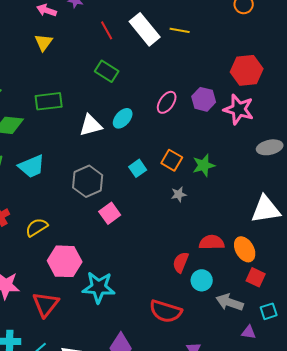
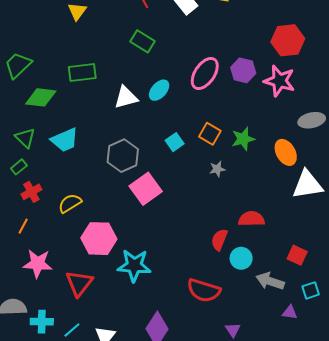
pink ellipse: (167, 102) -> (205, 74), size x1.4
pink square: (110, 213) -> (146, 189), size x1.4
orange ellipse: (245, 249) -> (286, 152), moved

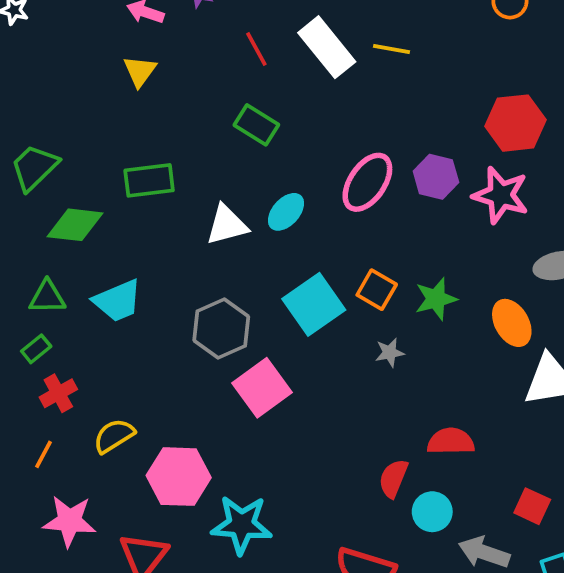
green triangle: (25, 138) -> (47, 297), turned -45
cyan square: (175, 142) -> (314, 304), size x1.8
yellow semicircle: (70, 203) -> (114, 436), moved

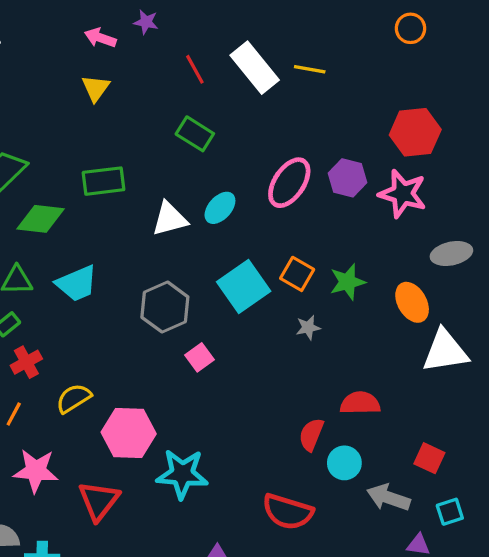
pink square: (262, 388) -> (200, 357), size x0.6

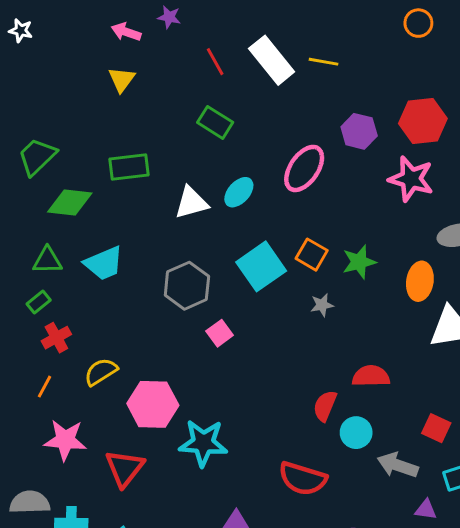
purple hexagon: (348, 178) -> (359, 131), moved
orange ellipse: (412, 302) -> (420, 281), turned 39

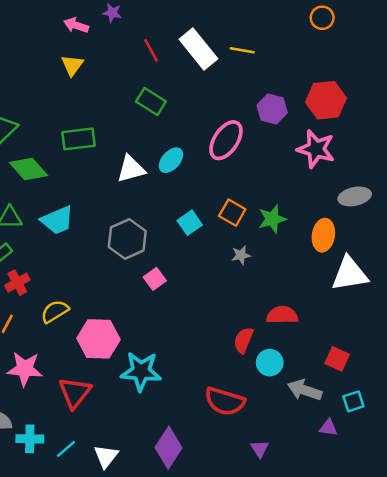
green diamond: (70, 203) -> (29, 169), turned 42
cyan square: (261, 266) -> (190, 223), size x0.6

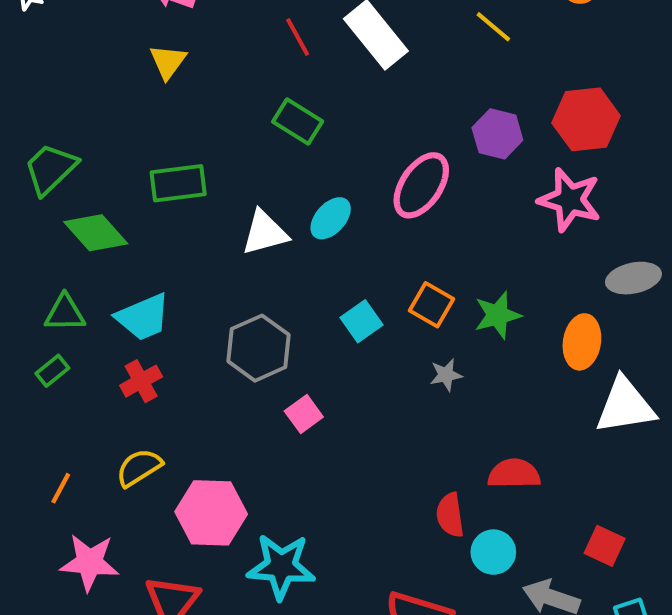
yellow line: (242, 50) -> (493, 27), moved, turned 30
red cross: (17, 283) -> (141, 381), moved
red semicircle: (243, 340) -> (450, 515), turned -30

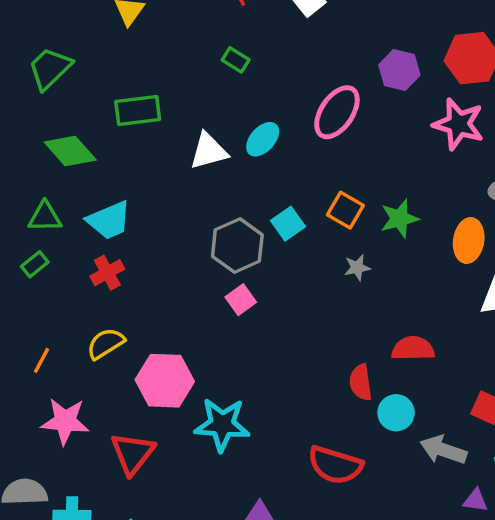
green rectangle: (298, 121) -> (236, 60), size x0.7
green trapezoid: (50, 169) -> (50, 68), moved
gray hexagon: (258, 348) -> (237, 246), moved

